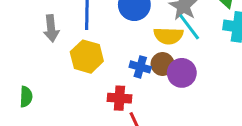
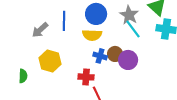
gray arrow: (51, 28) -> (40, 30), turned 54
yellow semicircle: (168, 36) -> (92, 35), moved
yellow hexagon: (87, 57) -> (50, 61), moved

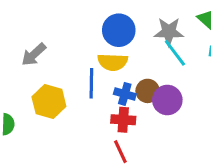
gray star: (129, 15) -> (169, 32), turned -30
blue line: (64, 21) -> (91, 83), moved
red cross: (86, 77) -> (123, 120), moved

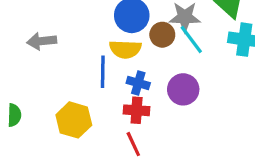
gray arrow: (34, 54) -> (42, 41), turned 36
brown circle: (148, 91) -> (162, 35), moved
yellow hexagon: (49, 102) -> (74, 120), moved

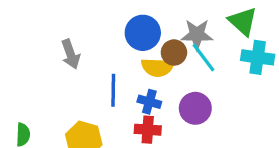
gray arrow: (42, 41) -> (71, 54), moved, turned -104
yellow semicircle: (125, 49) -> (158, 67), moved

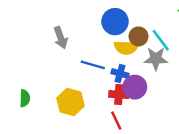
gray star: (197, 34) -> (156, 59), moved
blue line: (113, 90) -> (93, 65), turned -75
purple circle: (195, 108) -> (135, 87), moved

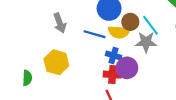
blue line: (93, 65) -> (94, 34), moved
yellow hexagon: (71, 102) -> (56, 62), moved

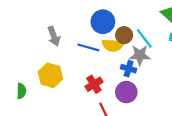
blue cross: (114, 55) -> (129, 69), moved
purple circle: (127, 68) -> (126, 92), moved
red cross: (112, 75) -> (94, 84), moved, turned -36

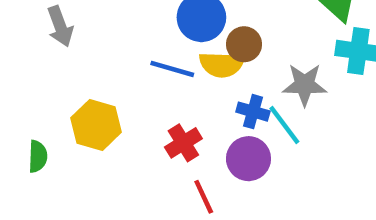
gray arrow: (54, 36) -> (60, 26), moved
cyan line: (144, 38) -> (284, 125), moved
gray star: (140, 55) -> (305, 85), moved

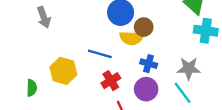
blue line: (172, 69) -> (100, 54), moved
gray star: (305, 85) -> (189, 68), moved
cyan line: (284, 125) -> (183, 93), moved

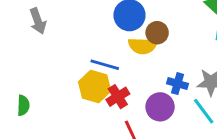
blue cross: (149, 64) -> (177, 84), moved
yellow hexagon: (63, 71) -> (95, 86), moved

